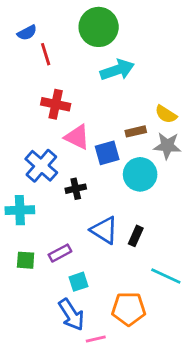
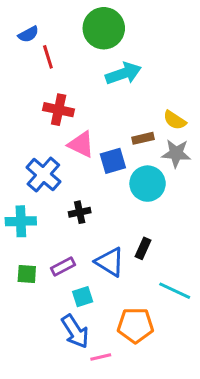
black cross: (76, 189) -> (80, 212), moved
blue triangle: (104, 230) -> (110, 262), moved

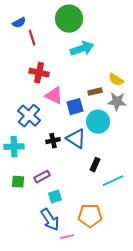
blue triangle: (110, 262) -> (76, 139), moved
cyan line: (175, 291) -> (113, 181), moved, turned -50

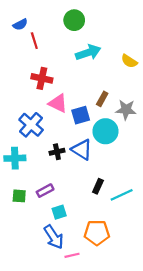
green circle: (69, 19) -> (74, 20), size x0.7
yellow semicircle: (116, 80) -> (129, 61), moved
brown rectangle: (95, 92) -> (102, 99), turned -48
black rectangle: (95, 165) -> (98, 186), moved

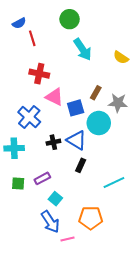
cyan arrow: (88, 53) -> (83, 49), turned 75
black rectangle: (98, 186) -> (81, 165), moved
cyan square: (59, 212) -> (55, 199), turned -32

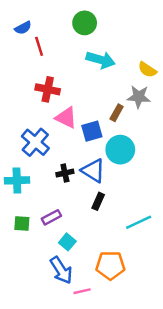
cyan arrow: (83, 49) -> (101, 60), turned -40
gray star: (118, 103) -> (139, 97), moved

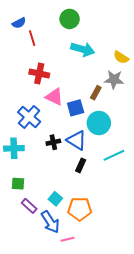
purple rectangle: (51, 217) -> (29, 206), moved, turned 70
cyan line: (139, 222) -> (114, 155), moved
orange pentagon: (110, 265) -> (80, 209), moved

